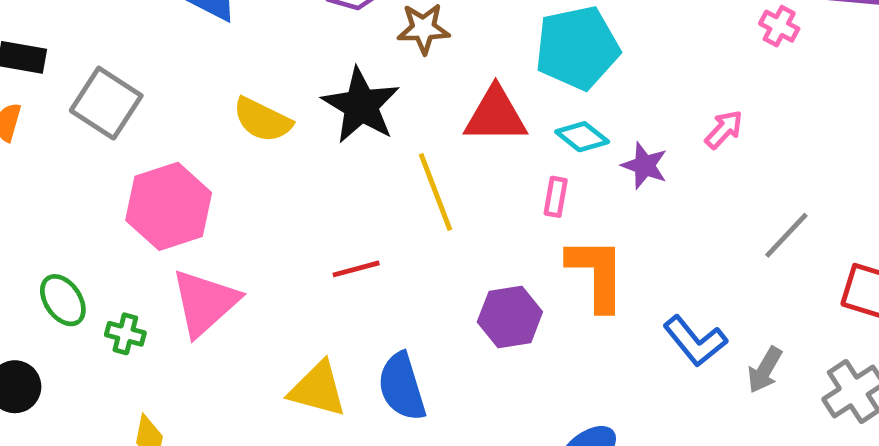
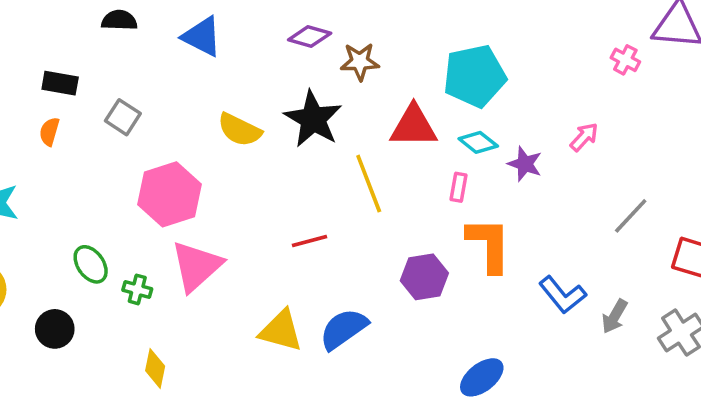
gray square: (106, 103) -> (123, 117), size x0.7
blue semicircle: (402, 387) -> (344, 329), turned 72

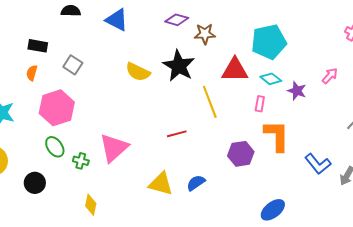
pink hexagon: (170, 194) -> (57, 108), moved
blue semicircle: (344, 329) -> (196, 183), size x0.7

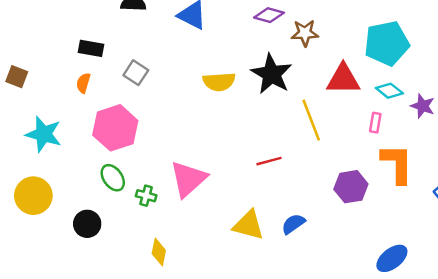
yellow semicircle: (138, 72) -> (219, 82), turned -30

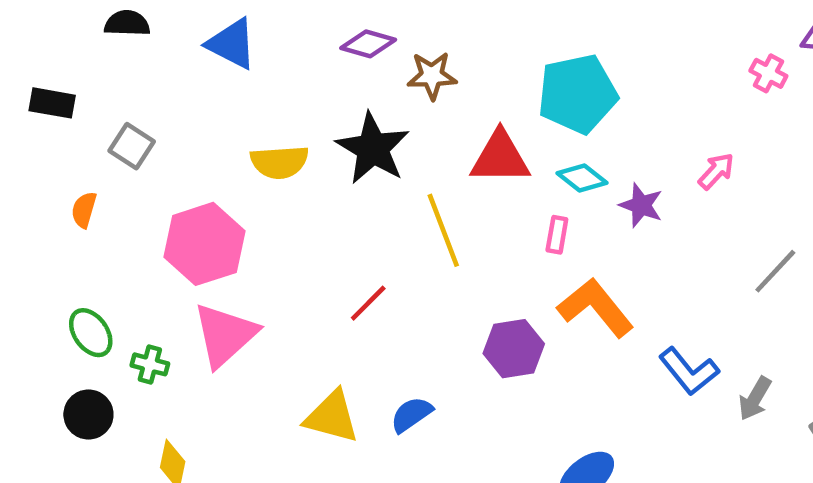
orange semicircle: (83, 83) -> (84, 210), moved
pink hexagon: (115, 128) -> (204, 244), moved
red line: (269, 161) -> (368, 303), turned -30
orange L-shape: (397, 164) -> (596, 308), turned -39
black circle: (87, 224) -> (88, 414), moved

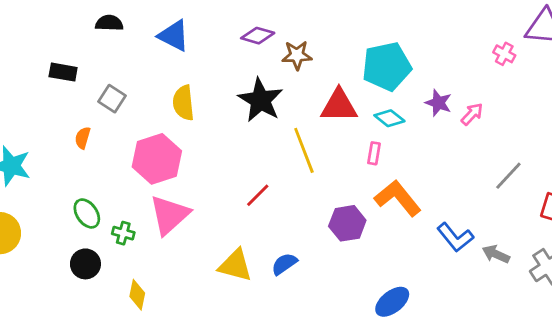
yellow semicircle: (280, 162) -> (183, 103), moved, turned 88
purple star: (641, 205) -> (438, 103), moved
gray arrow: (755, 399) -> (496, 254), turned 84

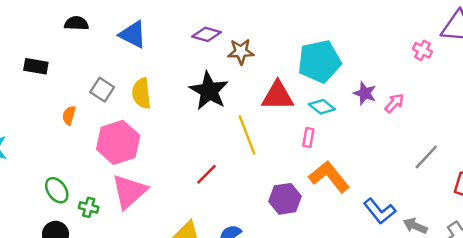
gray square: (112, 99) -> (102, 90), moved
orange semicircle: (83, 138) -> (69, 115), moved

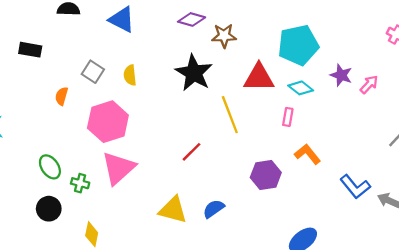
yellow semicircle: (141, 93) -> (130, 75), size x0.7
orange L-shape: (329, 177) -> (308, 154), size x0.7

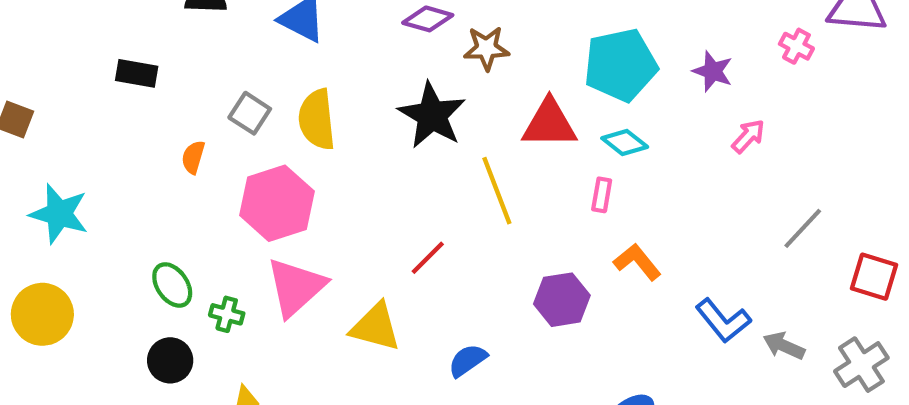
yellow semicircle: (130, 75) -> (317, 119), size x1.6
purple star: (341, 75) -> (713, 71), moved
yellow triangle: (173, 210) -> (375, 327), moved

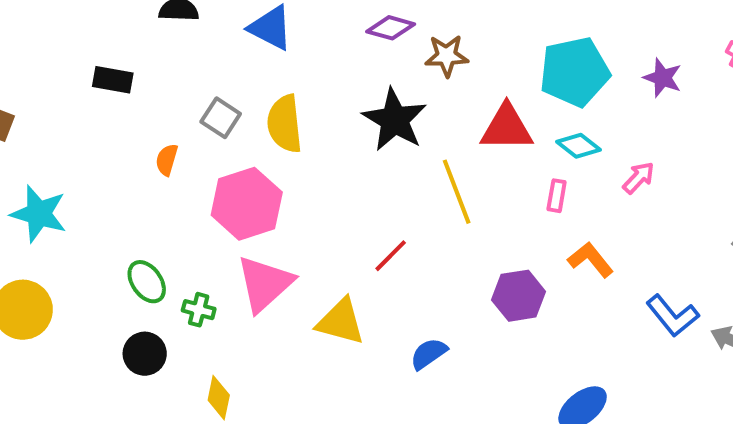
pink arrow: (748, 136) -> (639, 178), moved

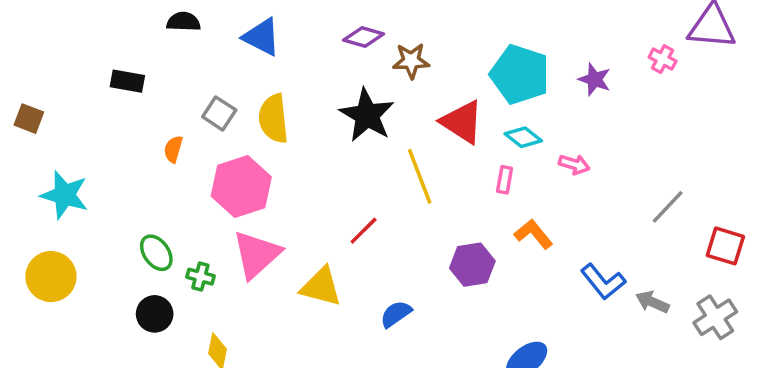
cyan pentagon: (575, 72) -> (520, 74), turned 30
red triangle: (507, 128) -> (462, 122), turned 33
pink arrow: (639, 178) -> (574, 164), turned 64

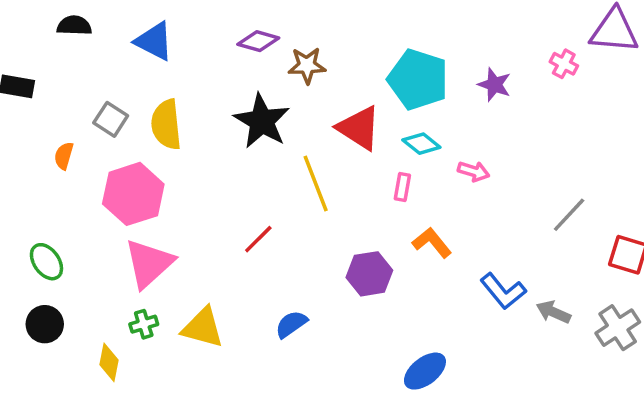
green cross: (200, 277) -> (144, 324), moved, turned -32
yellow triangle: (321, 287) -> (203, 328), moved

